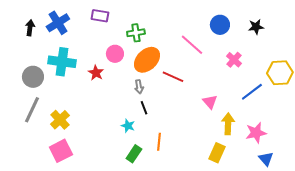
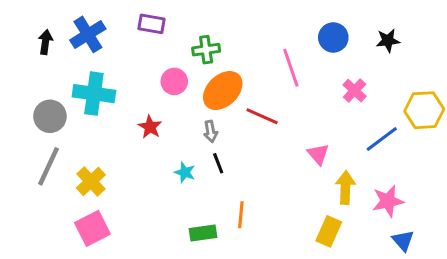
pink line: (192, 45) -> (291, 68), turned 30
red star: (96, 73) -> (150, 127), moved
cyan star: (128, 126) -> (185, 172), moved
green rectangle: (134, 154) -> (203, 233), turned 48

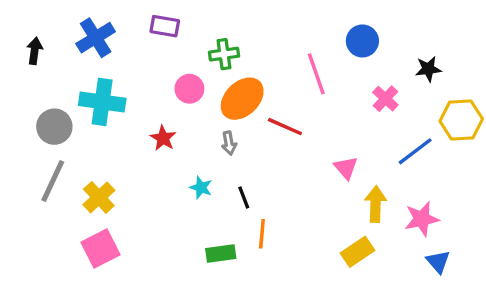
black star: (388, 41) -> (428, 69), moved
black arrow: (45, 42) -> (35, 51), moved
black line: (218, 163) -> (244, 197), moved
yellow rectangle: (329, 231) -> (357, 252), turned 32

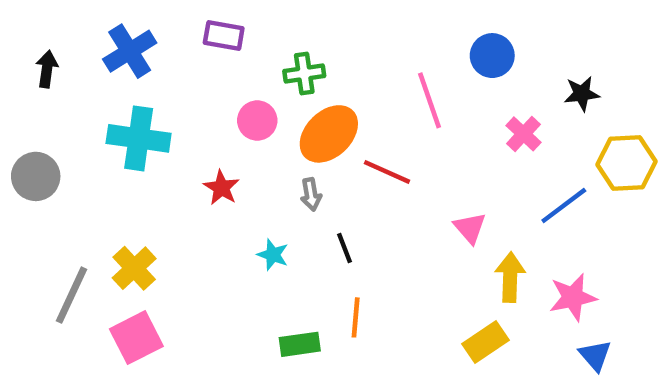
gray circle: (54, 127) -> (36, 176), moved
gray line: (53, 181) -> (71, 295), moved
black line: (244, 197) -> (345, 248), moved

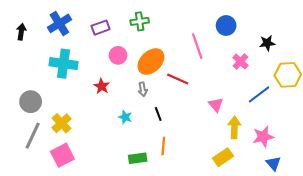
purple rectangle: (224, 35) -> (101, 28), moved, turned -30
green cross: (304, 73) -> (140, 21), moved
gray circle: (36, 176) -> (31, 102), moved

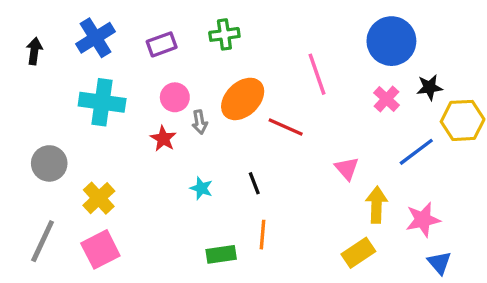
blue circle: (226, 26) -> (391, 41), moved, size x1.5
black star: (267, 43) -> (429, 87), moved
pink circle: (118, 55) -> (175, 97), moved
gray arrow: (143, 89) -> (200, 122), moved
gray line: (33, 136) -> (43, 241), moved

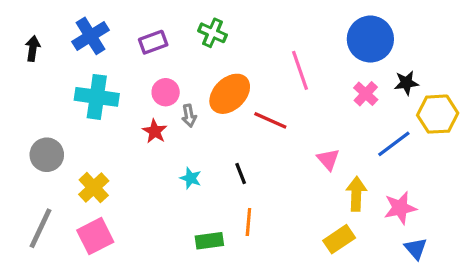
green cross: (224, 34) -> (212, 33), turned 32

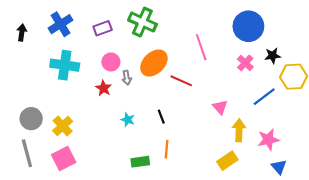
green cross: (212, 33) -> (142, 22), size x1.5
gray circle: (47, 155) -> (31, 119), moved
gray line: (41, 228) -> (27, 153), turned -40

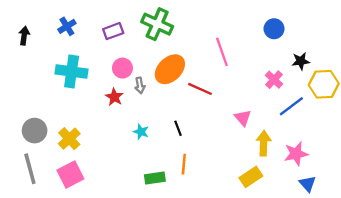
blue cross: (61, 24) -> (67, 26), size x0.7
blue circle: (248, 26) -> (274, 29), size x0.6
pink cross: (245, 63) -> (274, 80), moved

